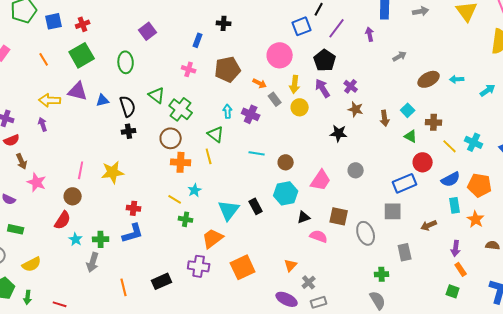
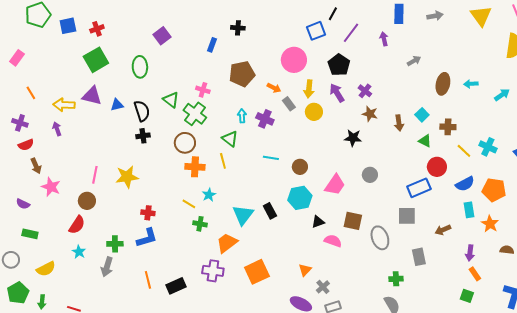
orange line: (44, 59) -> (31, 93), moved
pink cross: (189, 69) -> (203, 90), moved
brown ellipse: (429, 79) -> (443, 84), turned -50
cyan star: (76, 239) -> (79, 252), moved
orange line: (124, 287) -> (148, 280), moved

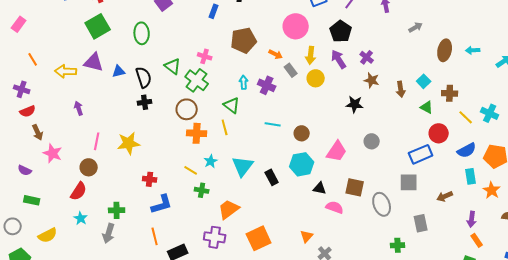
purple arrow: (57, 129) -> (79, 108), moved
cyan triangle: (243, 215) -> (243, 166), moved
black triangle: (318, 222) -> (320, 188), turned 32
blue L-shape: (147, 238) -> (162, 204), moved
orange line: (148, 280) -> (155, 236), moved

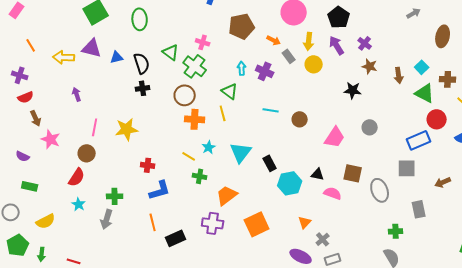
green triangle: (427, 107) -> (425, 93), size x1.5
cyan hexagon: (302, 164) -> (290, 183), moved

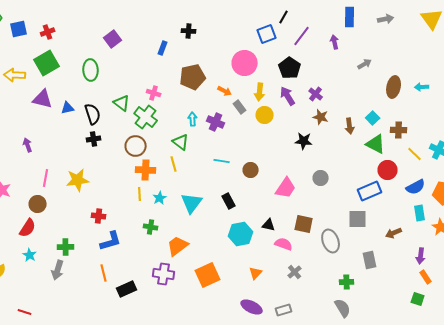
yellow arrow: (64, 57) -> (15, 75), moved
yellow line: (189, 156) -> (140, 194), moved, turned 56
black rectangle: (270, 163) -> (229, 201), moved
gray cross: (323, 239) -> (295, 272), moved

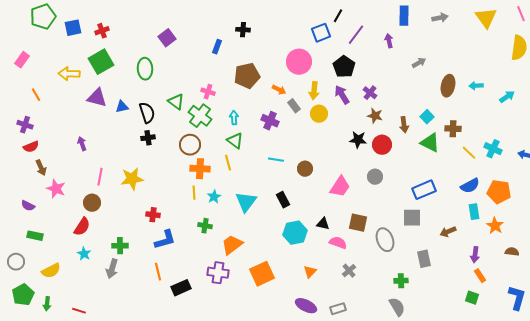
cyan arrow: (193, 119) -> (234, 118), moved
red circle: (388, 170) -> (382, 145), moved

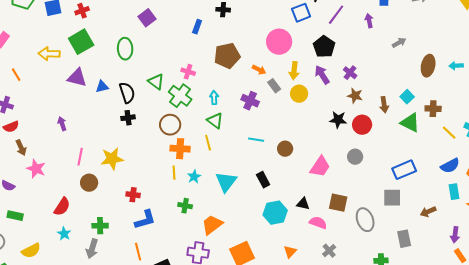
brown circle: (92, 203) -> (89, 183), moved

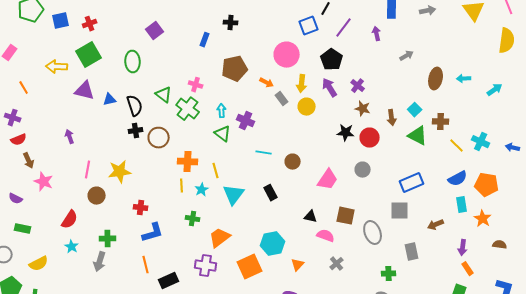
purple cross: (250, 101) -> (246, 121), moved
brown circle: (170, 125) -> (159, 138), moved
yellow line: (208, 143) -> (216, 171), moved
cyan hexagon: (275, 213) -> (273, 244), moved

